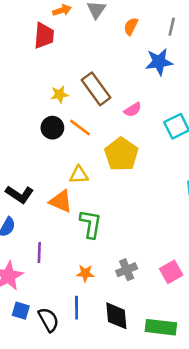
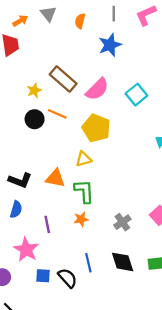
pink semicircle: (133, 110) -> (97, 89), size x1.6
yellow triangle: (79, 175) -> (84, 159), moved
orange star: (85, 273) -> (81, 219), moved

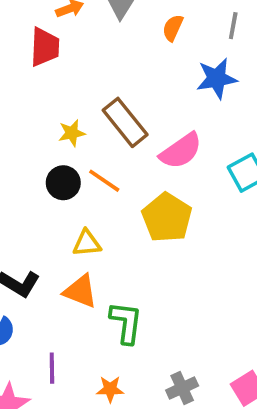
yellow triangle: (84, 159) -> (87, 243), moved
orange star: (81, 219) -> (110, 389), moved

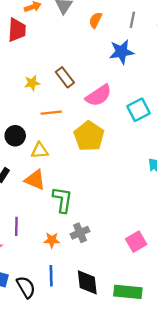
brown rectangle: (125, 122) -> (65, 77), size x0.7
orange line: (104, 181) -> (51, 113), turned -42
black circle: (63, 183) -> (15, 136), moved
gray cross: (182, 388) -> (80, 233), moved

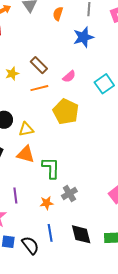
pink semicircle: (98, 96) -> (69, 76), size x0.6
orange line: (51, 113) -> (39, 88), moved

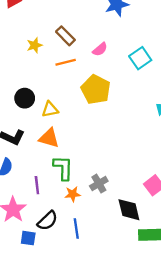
green L-shape: (51, 168) -> (63, 168), moved
black diamond: (81, 234) -> (129, 210), moved
black semicircle: (30, 245) -> (48, 221), moved, turned 84

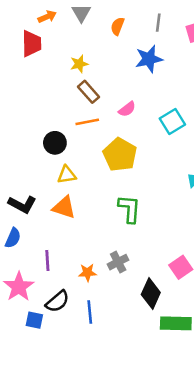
yellow star: (35, 45) -> (79, 64), moved
black circle: (25, 98) -> (55, 143), moved
green L-shape: (63, 168) -> (129, 209), moved
black diamond: (129, 210) -> (151, 294), turned 35

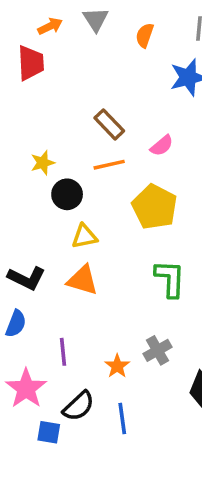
yellow star: (79, 64) -> (43, 163), moved
orange star: (87, 273) -> (117, 366), turned -30

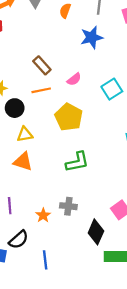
green L-shape: (170, 279) -> (77, 162), turned 75
gray cross: (158, 350) -> (68, 206), turned 35
blue line: (122, 419) -> (45, 260), moved

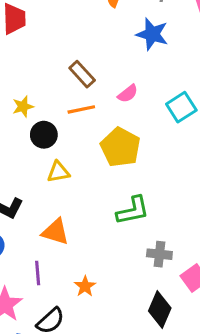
blue star: (92, 37) -> (152, 34), turned 30
orange triangle: (23, 161) -> (55, 232), moved
gray cross: (68, 206) -> (159, 254), moved

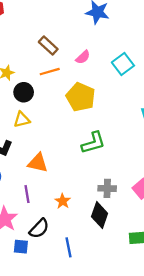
yellow triangle: (58, 172) -> (22, 120), moved
gray cross: (159, 254) -> (107, 188), moved
black diamond: (160, 310) -> (100, 215), moved

